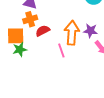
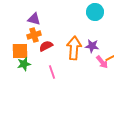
pink line: (61, 50) -> (52, 72), moved

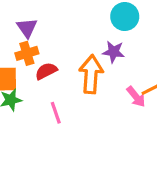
purple triangle: (34, 19) -> (27, 28), turned 40
purple star: (92, 46) -> (114, 52), moved

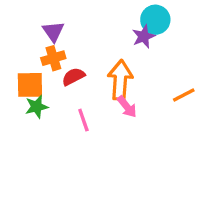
purple star: (114, 52) -> (144, 36), moved, turned -30
pink arrow: (136, 97) -> (127, 107), moved

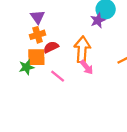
orange square: (30, 85) -> (36, 57), moved
pink line: (83, 120) -> (58, 76), turned -32

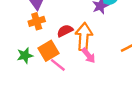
red semicircle: (51, 47) -> (65, 31), moved
orange square: (36, 57) -> (48, 51), moved, turned -30

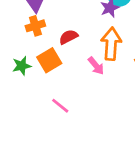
orange arrow: (84, 37) -> (111, 44), moved
pink line: (58, 65) -> (60, 106), moved

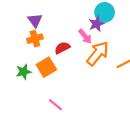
orange arrow: (111, 44) -> (98, 53), turned 35
pink arrow: (96, 66) -> (85, 36), moved

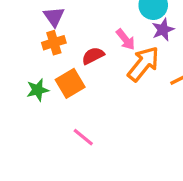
purple star: (97, 24) -> (163, 30), moved

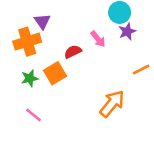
orange cross: (54, 43) -> (27, 42), moved, size x1.5
orange arrow: (143, 64) -> (112, 104), moved
pink line: (83, 137) -> (33, 115), moved

